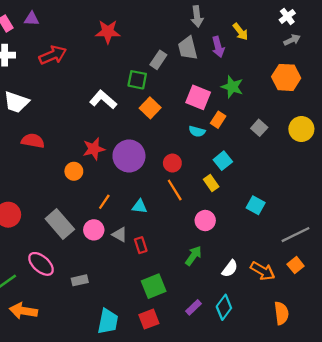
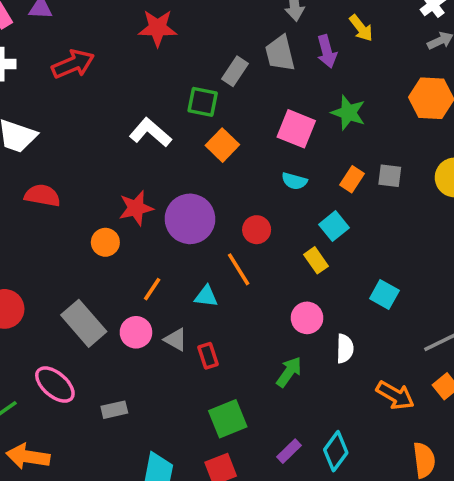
orange rectangle: (218, 120) -> (352, 179), moved
gray square: (259, 128) -> (390, 176), turned -35
orange line: (175, 190) -> (239, 269), moved
white semicircle: (230, 269) -> (345, 349), moved, turned -36

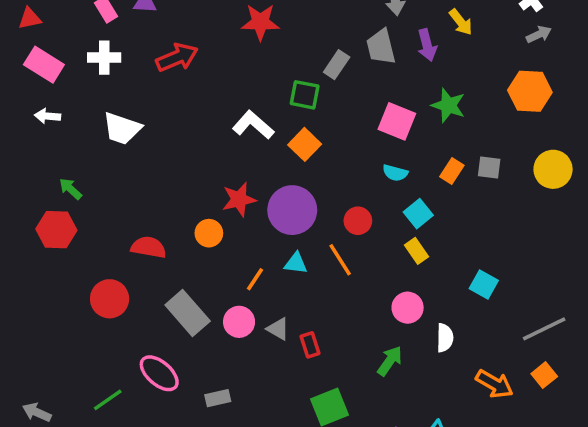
orange square: (222, 145) -> (305, 144), moved
red semicircle: (42, 195) -> (149, 247), moved
cyan square: (334, 226) -> (418, 214), moved
cyan triangle: (206, 296) -> (296, 263), moved

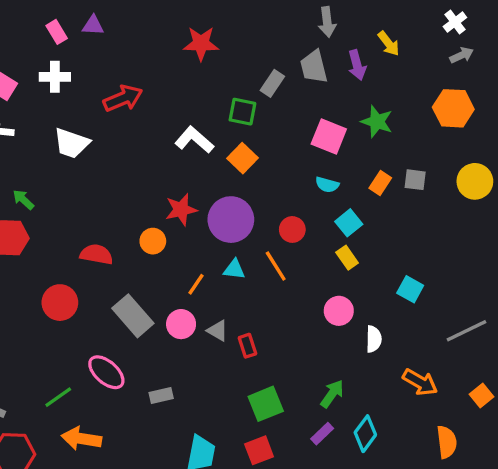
red arrow: (177, 58) -> (123, 98), moved
green arrow: (390, 361) -> (332, 394), moved
orange square: (544, 375) -> (482, 395), moved

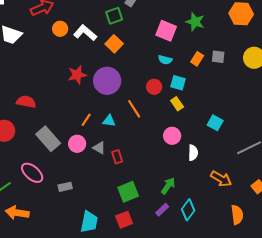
green square: (242, 112) -> (114, 16), turned -30
cyan square: (349, 223) -> (178, 83), turned -35
red circle: (292, 229) -> (154, 87), moved
orange circle: (153, 241) -> (60, 29), moved
cyan triangle: (234, 269) -> (109, 121), moved

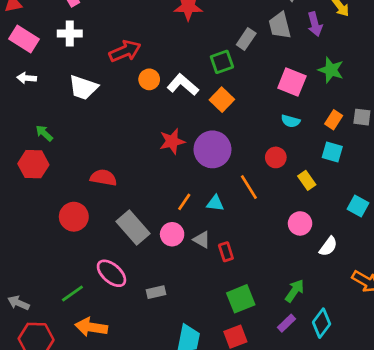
cyan square: (178, 83) -> (332, 152), moved
white semicircle: (193, 153) -> (328, 246), turned 35

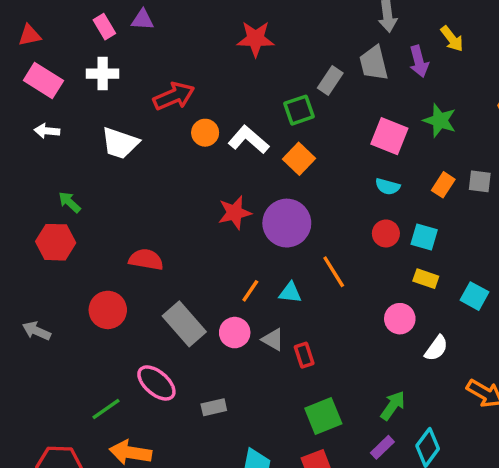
cyan square: (332, 152) -> (424, 237), moved
red circle: (276, 157) -> (386, 233), moved
yellow rectangle: (307, 180) -> (426, 279), moved, turned -36
gray arrow: (19, 303) -> (37, 331), moved

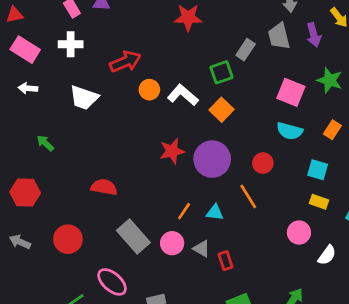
cyan semicircle: (388, 187) -> (290, 131), size x1.4
red circle: (386, 233) -> (263, 163), moved
red hexagon: (56, 242) -> (25, 192), moved
red circle: (108, 310) -> (68, 239), moved

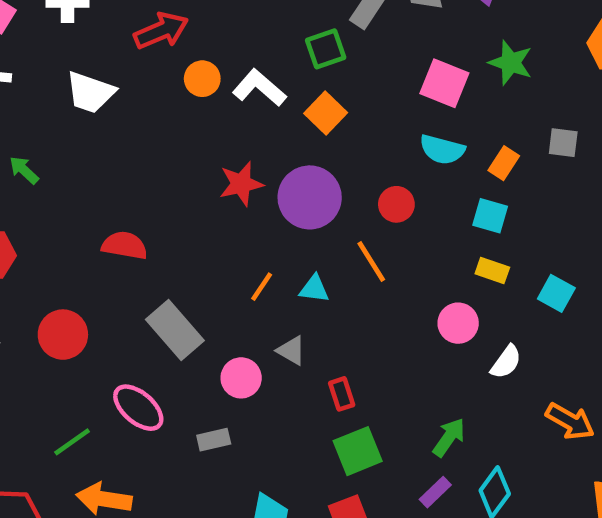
orange rectangle: (332, 130) -> (504, 163), moved
pink circle: (172, 243) -> (241, 378), moved
red rectangle: (226, 261) -> (342, 394), moved

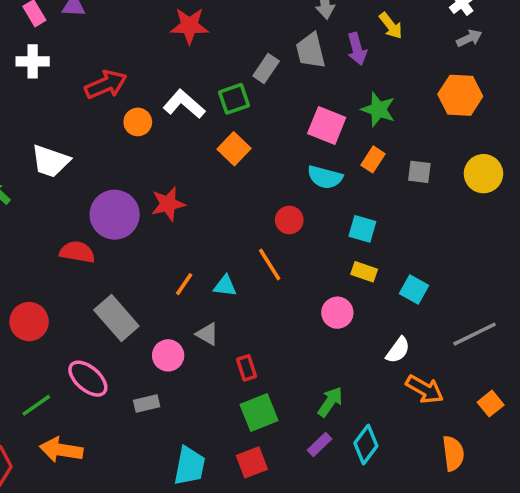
white L-shape: (259, 88) -> (184, 104), moved
white trapezoid: (90, 92) -> (50, 161), moved
orange rectangle: (504, 163) -> (373, 159), moved
purple circle: (310, 197) -> (115, 215), moved
white semicircle: (506, 362) -> (398, 350), moved

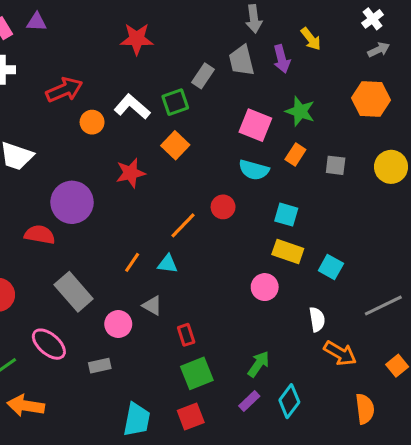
red star: (168, 204) -> (131, 173), moved
orange line: (270, 265) -> (183, 225), moved, turned 76
yellow rectangle: (364, 272) -> (288, 252), size x1.4
white semicircle: (398, 350) -> (317, 319), turned -45

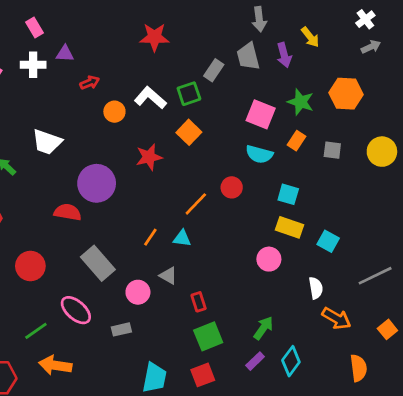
purple triangle: (37, 22) -> (65, 54), moved
red arrow: (64, 90) -> (90, 83), size x0.6
orange hexagon: (371, 99) -> (346, 94), moved

